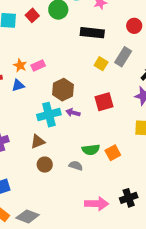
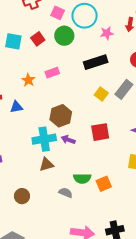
black rectangle: (92, 33) -> (96, 62), turned -30
orange star: (20, 65) -> (28, 80), moved
pink rectangle: (38, 65) -> (52, 73), moved
brown triangle: (38, 141) -> (46, 165), moved
brown circle: (45, 165) -> (22, 196), moved

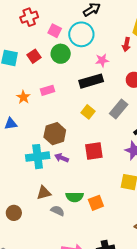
pink star: (107, 33) -> (102, 60), moved
yellow square: (101, 94) -> (88, 112), moved
brown triangle: (46, 165) -> (44, 193), moved

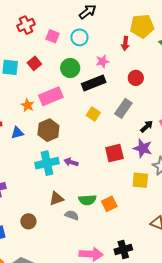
cyan circle: (81, 34) -> (79, 37), size x0.7
green circle: (61, 54) -> (70, 68), moved
pink rectangle: (48, 90) -> (51, 96), size x1.6
brown hexagon: (55, 134) -> (48, 130), moved
red square: (94, 151) -> (114, 153), moved

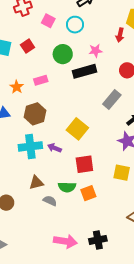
pink rectangle: (51, 96) -> (41, 80), size x0.6
yellow square: (93, 114) -> (77, 129), moved, size x1.5
red square: (114, 153) -> (84, 164), moved

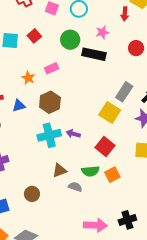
black rectangle: (85, 71) -> (94, 54), turned 35
gray rectangle: (112, 99) -> (124, 92), moved
yellow square: (77, 129) -> (110, 113), moved
red square: (84, 164) -> (105, 146), turned -36

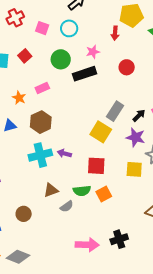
black rectangle: (94, 54) -> (84, 74), turned -30
red square: (105, 146) -> (96, 166), turned -36
gray semicircle: (75, 187) -> (67, 206), turned 128

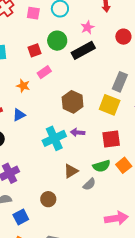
red square: (25, 56) -> (35, 50), moved, turned 32
brown hexagon: (41, 122) -> (73, 102), moved

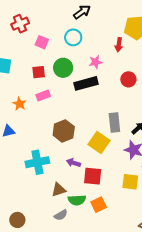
pink square: (33, 13) -> (42, 42), moved
gray rectangle: (120, 82) -> (114, 122), turned -42
purple arrow: (78, 132) -> (73, 163), moved
brown triangle: (71, 171) -> (59, 190), moved

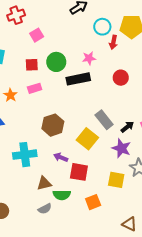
cyan circle: (73, 37) -> (102, 27), moved
pink square: (42, 42) -> (37, 35), turned 32
gray rectangle: (114, 122) -> (104, 120), turned -36
orange square: (99, 205) -> (93, 202), moved

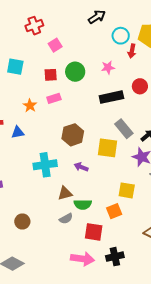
black rectangle: (78, 79) -> (111, 97), moved
yellow square: (87, 139) -> (108, 148), turned -30
red square: (79, 172) -> (94, 232), moved
yellow square: (116, 180) -> (127, 190), moved

